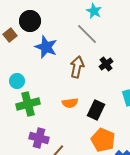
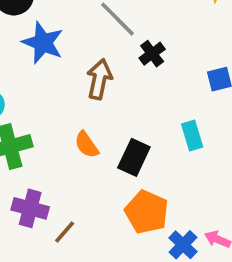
black cross: (106, 64) -> (152, 54), moved
orange semicircle: (70, 103) -> (87, 145), turned 63

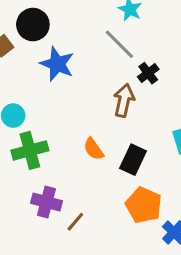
brown arrow: (99, 79) -> (124, 100), moved

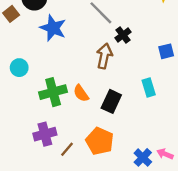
green cross: (30, 150) -> (53, 92), moved
purple cross: (47, 202) -> (45, 134), turned -30
orange pentagon: (144, 205) -> (100, 141), moved

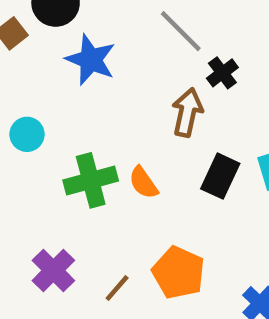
black rectangle: (111, 101) -> (220, 176), moved
purple cross: (45, 134) -> (53, 270), moved, turned -30

